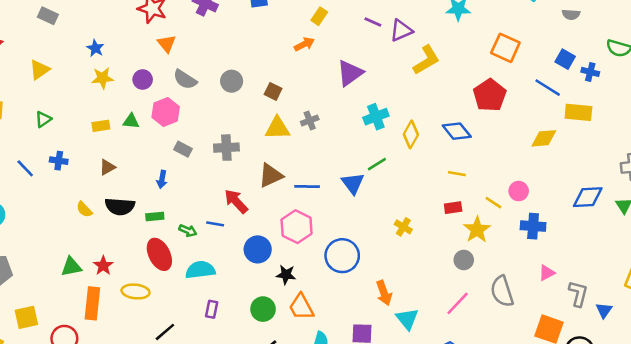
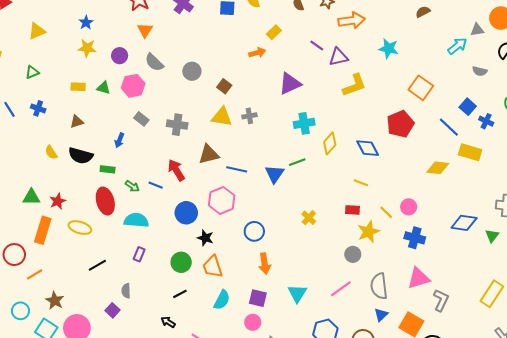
blue circle: (342, 256) -> (254, 231), size x0.7
pink triangle: (547, 273) -> (418, 278), size x1.6
orange arrow: (384, 293) -> (265, 264), moved
blue triangle: (604, 310) -> (381, 315), moved

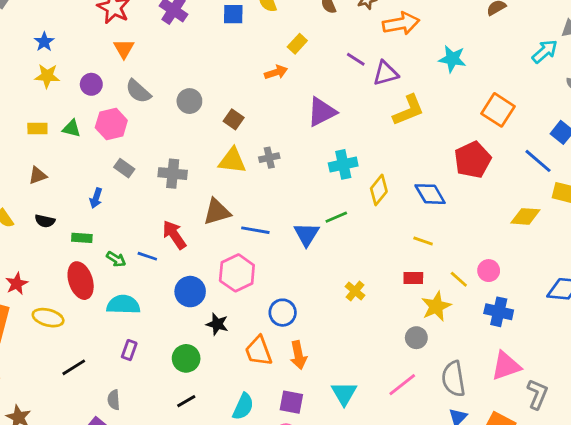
black semicircle: (81, 156) -> (45, 221), size x0.6
orange trapezoid: (213, 267) -> (259, 351), moved

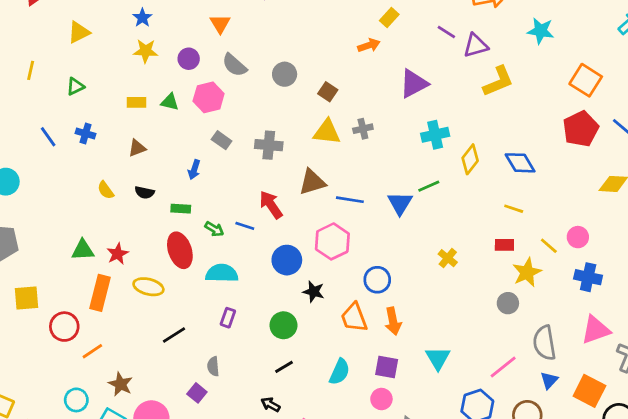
red pentagon: (473, 160) -> (581, 129), moved
pink line: (402, 385) -> (503, 367), moved

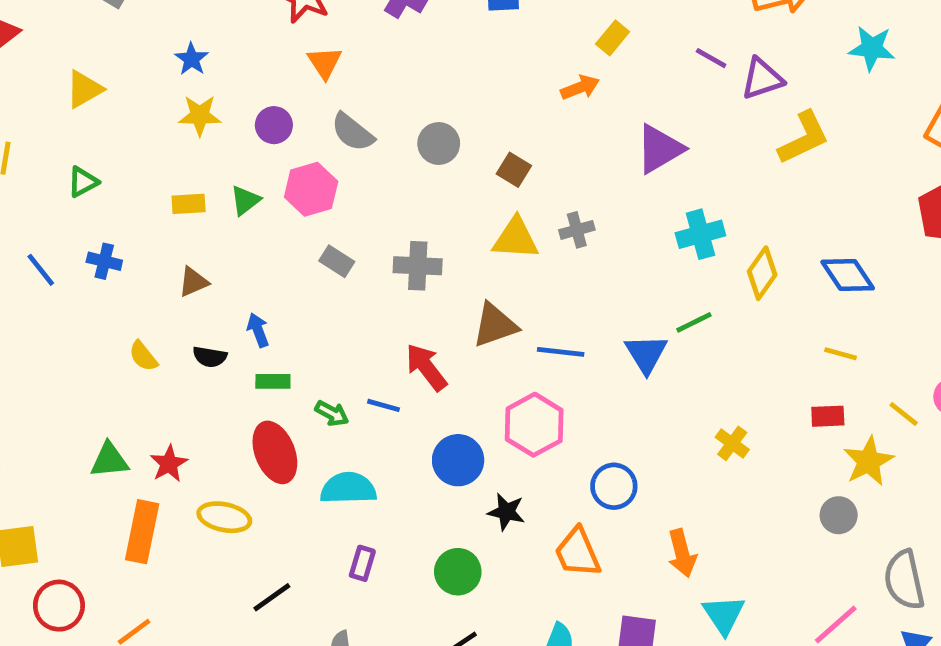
green triangle: (170, 102) -> (245, 200), turned -48
blue arrow: (194, 170) -> (258, 330), moved, turned 144
orange arrow: (393, 321) -> (682, 553), moved
red circle: (64, 327) -> (59, 606), moved

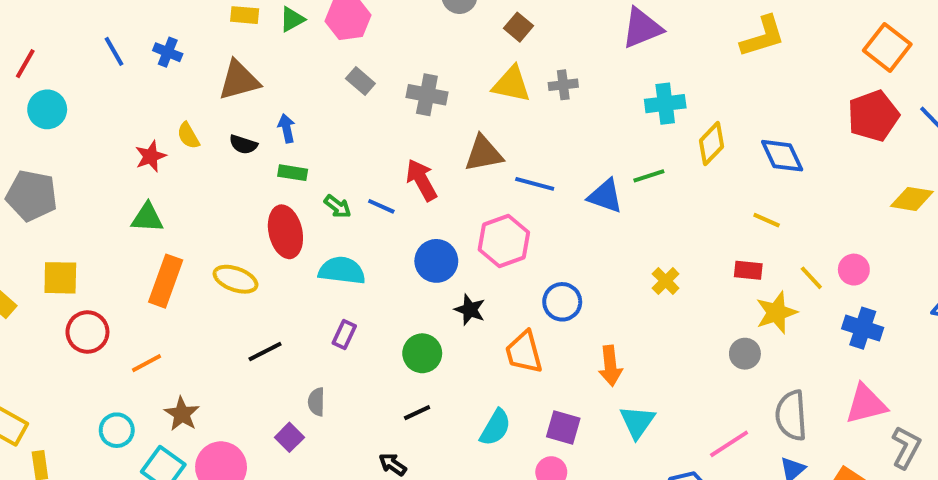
brown triangle: (193, 282) -> (239, 80), size x1.6
blue triangle: (646, 354) -> (605, 196), turned -48
red star: (169, 464) -> (151, 156), moved

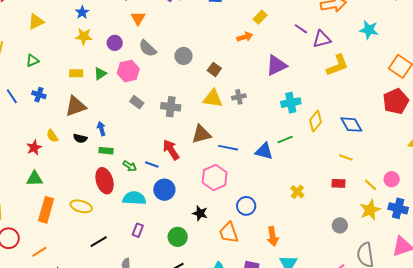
blue circle: (436, 261) -> (164, 190), moved
yellow star: (776, 313) -> (370, 210), moved

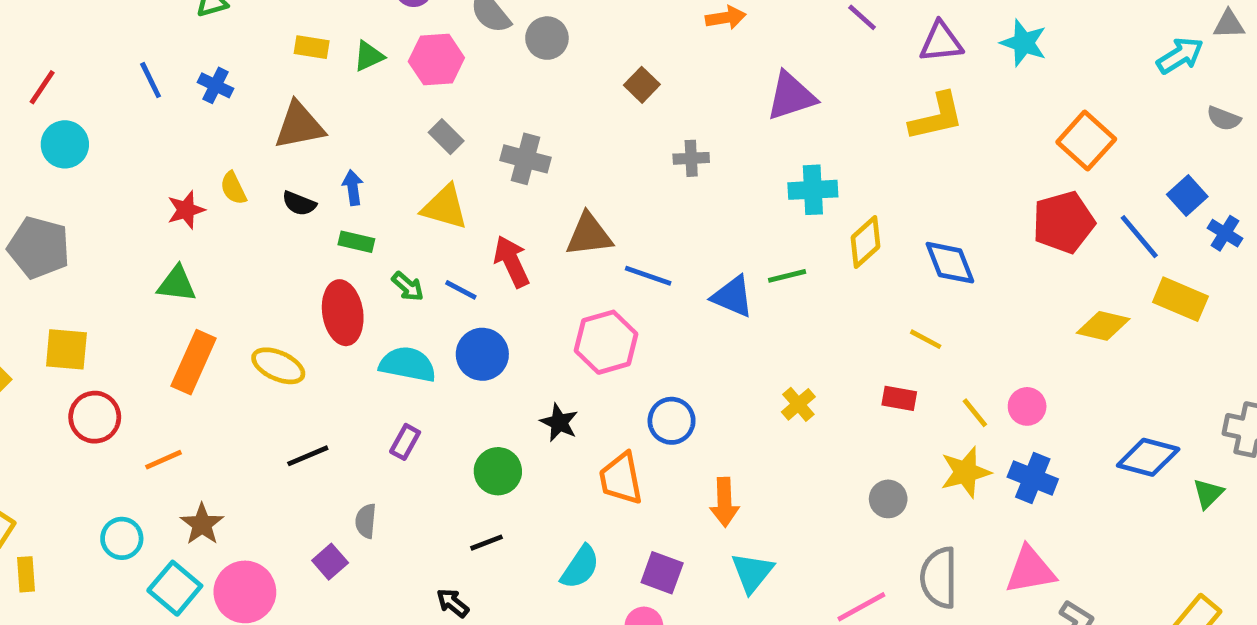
purple triangle: (322, 39) -> (941, 42), moved
gray circle: (183, 56) -> (547, 38), moved
yellow triangle: (213, 98) -> (445, 207), moved

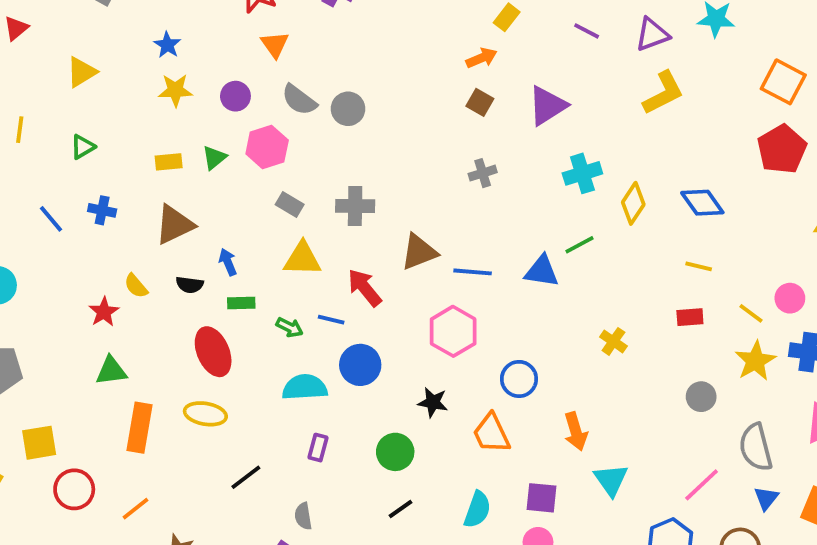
brown square: (642, 85) -> (480, 102), moved
red ellipse: (343, 313) -> (213, 352), moved

